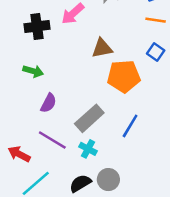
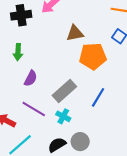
green arrow: (33, 71) -> (18, 52), turned 77

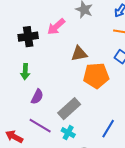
blue line: (98, 97) -> (108, 129), moved

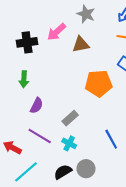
brown triangle: (79, 54) -> (81, 45), moved
gray rectangle: (69, 109) -> (70, 118), size x0.7
blue line: (108, 129) -> (111, 139), turned -60

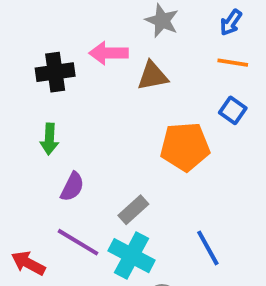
pink arrow: (57, 32) -> (109, 53), turned 42
cyan cross: (69, 143) -> (131, 256), size x1.6

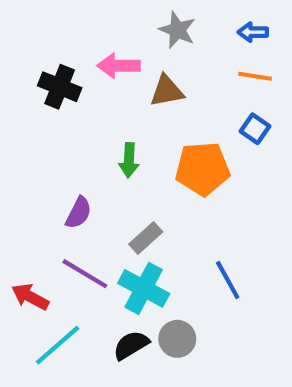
blue arrow: (231, 22) -> (253, 32), turned 56
black cross: (55, 72) -> (60, 87), turned 30
green arrow: (49, 139) -> (129, 160), moved

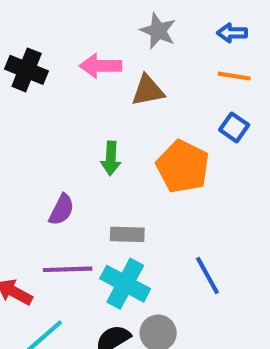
black cross: (60, 87) -> (27, 70), moved
orange pentagon: (202, 169) -> (183, 167), turned 30
gray rectangle: (146, 238) -> (127, 234), turned 44
purple line: (85, 274) -> (68, 269), turned -33

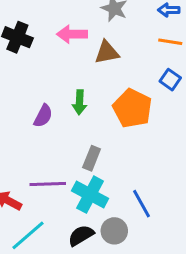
purple semicircle: (61, 210) -> (43, 116), moved
gray rectangle: (127, 234) -> (92, 158), turned -70
blue line: (207, 275) -> (142, 204), moved

